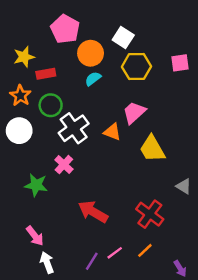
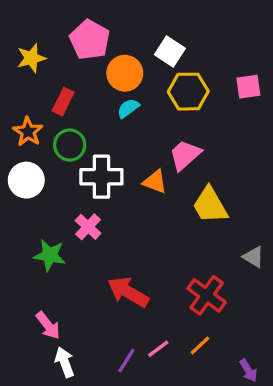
yellow star: (24, 57) -> (31, 58), moved
red rectangle: (46, 74) -> (63, 102), turned -54
white cross: (74, 128) -> (101, 177), turned 36

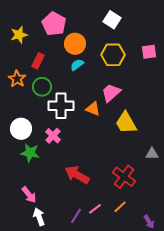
white square: (170, 51) -> (112, 20), moved
white circle: (26, 180) -> (21, 129), moved
gray triangle: (253, 257) -> (152, 154), turned -32

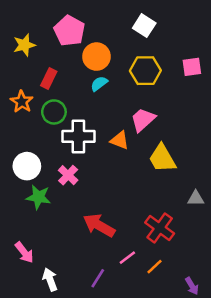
pink arrow: (29, 195) -> (24, 252), moved
pink line: (95, 209) -> (127, 258), moved

